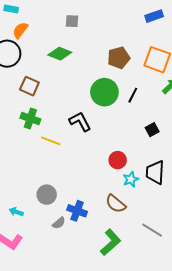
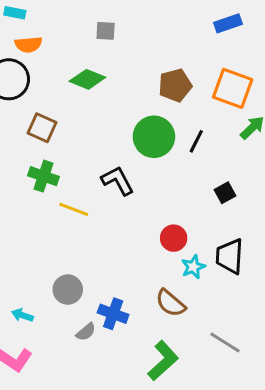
orange semicircle: (20, 30) -> (28, 45), turned -132

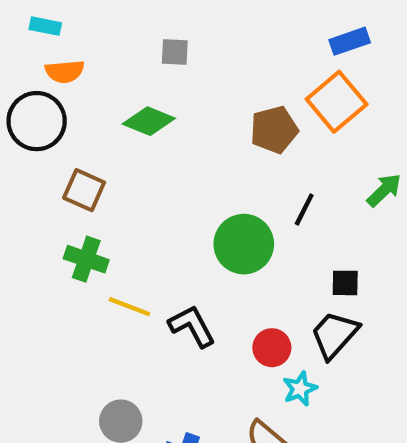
orange square: (233, 88) -> (337, 102), moved, turned 30
green circle: (154, 137) -> (244, 244), moved
black L-shape: (118, 181) -> (192, 326), moved
black square: (225, 193) -> (345, 283), turned 30
black trapezoid: (230, 256) -> (334, 335), moved, turned 39

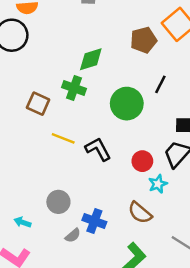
green diamond: (149, 121) -> (91, 59), moved, turned -40
brown square: (84, 190) -> (38, 104), moved
green cross: (86, 259) -> (74, 88), moved

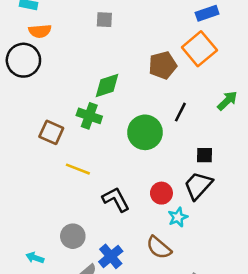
black L-shape: (98, 149) -> (116, 199), moved
blue cross: (94, 221) -> (111, 256), turned 30

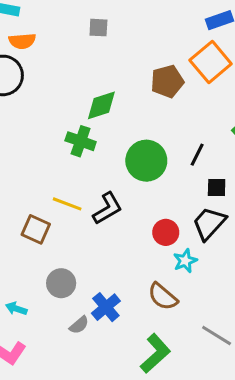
black line: (180, 112) -> (197, 155), moved
brown square: (51, 132) -> (36, 229), moved
black L-shape: (116, 199) -> (107, 208), moved, turned 88

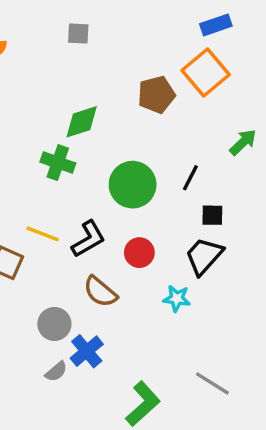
red circle: (166, 232) -> (139, 253), moved
cyan star: (185, 261) -> (177, 298), turned 30
gray circle: (61, 283) -> (54, 324), moved
brown semicircle: (163, 297) -> (100, 292), moved

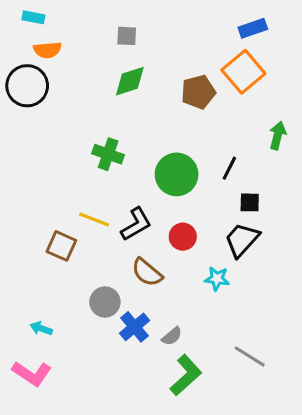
green diamond: (82, 122) -> (130, 81), moved
green arrow: (243, 142) -> (278, 136), turned -32
gray semicircle: (56, 372) -> (172, 336), moved

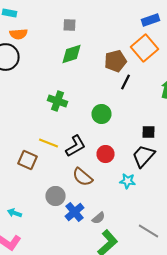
black line: (229, 168) -> (126, 82), moved
green circle: (177, 174) -> (102, 114), size x0.7

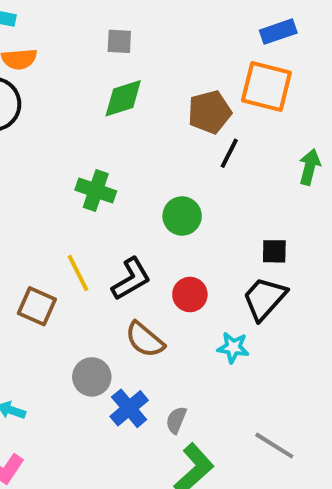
orange square: (144, 48) -> (266, 86), turned -36
yellow line: (48, 143) -> (78, 273), turned 42
gray semicircle: (98, 218) -> (176, 420), turned 152

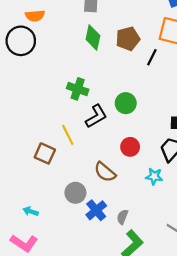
green diamond: (123, 98) -> (93, 38), turned -60
brown pentagon: (210, 112) -> (128, 39), moved
black line: (229, 153) -> (152, 57), moved
black L-shape: (131, 279) -> (96, 116), moved

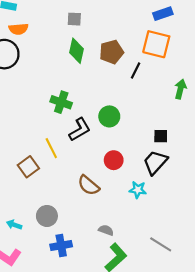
brown square: (45, 153) -> (28, 167), turned 30
gray circle: (75, 193) -> (47, 216), moved
blue cross: (96, 210) -> (61, 245), moved, turned 30
gray semicircle: (122, 217) -> (106, 230), turned 88

